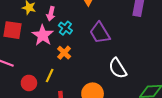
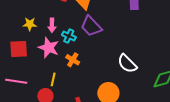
purple trapezoid: (100, 33) -> (91, 26), moved
yellow line: (50, 75) -> (53, 79), moved

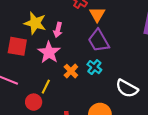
yellow star: (30, 24) -> (35, 23), size x1.5
cyan cross: (69, 36) -> (94, 67), moved
white semicircle: (127, 64) -> (127, 88), turned -30

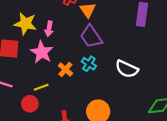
yellow line: (46, 87) -> (41, 87), turned 48
white semicircle: (127, 88) -> (127, 69), moved

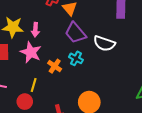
white semicircle: (127, 69) -> (104, 43), moved
yellow line: (41, 87) -> (34, 85), turned -48

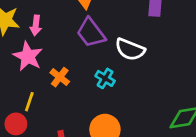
cyan cross: (76, 58) -> (105, 78), moved

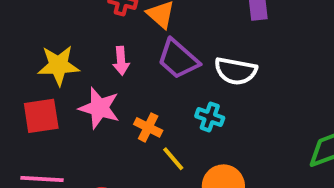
pink arrow: (36, 25) -> (121, 61), moved
yellow line: (29, 102) -> (173, 159), moved, turned -48

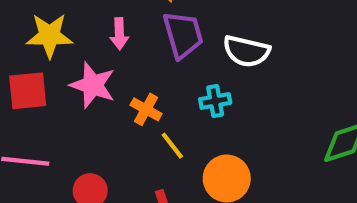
purple trapezoid: (178, 59) -> (183, 35), turned -150
cyan cross: (210, 117) -> (215, 101), turned -32

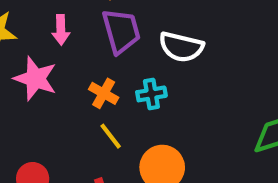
orange cross: (146, 109) -> (104, 93), moved

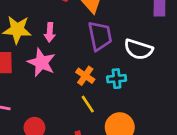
pink arrow: (61, 30) -> (50, 32), moved

